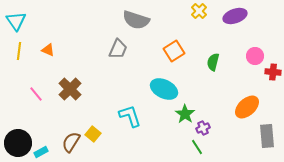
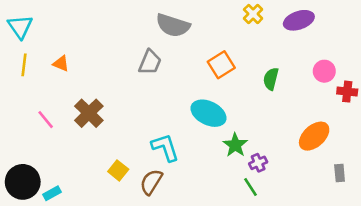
gray rectangle: (267, 136) -> (340, 173), size x0.6
brown semicircle: (71, 142) -> (151, 182), moved

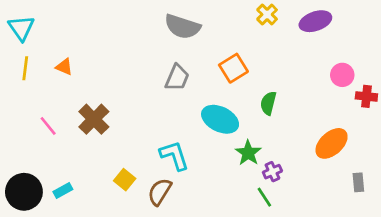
gray trapezoid: (150, 62) -> (177, 78), moved
green semicircle: (271, 79) -> (268, 103), moved
cyan rectangle: (52, 193) -> (63, 190), moved

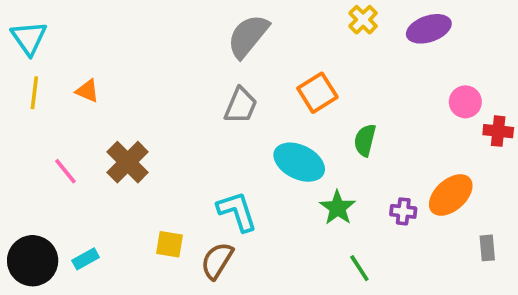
gray semicircle: (182, 27) -> (248, 36), turned 111
purple cross: (272, 172) -> (403, 211), moved, turned 30
yellow square: (125, 180) -> (170, 244), turned -30

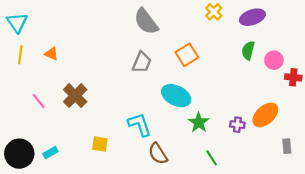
gray semicircle: (248, 36) -> (146, 21), turned -76
green semicircle: (365, 140) -> (248, 50), moved
brown semicircle: (217, 261) -> (158, 154), moved, turned -65

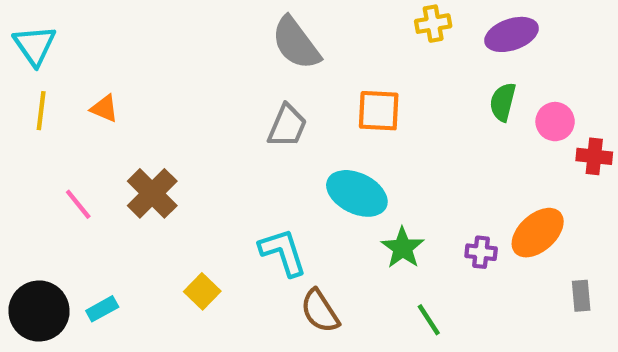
yellow cross: (214, 12) -> (433, 24), turned 35
orange square: (187, 55) -> (379, 111), turned 35
yellow square: (100, 144) -> (202, 291), turned 35

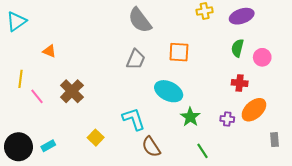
cyan triangle: (35, 45) -> (16, 21), turned 30
yellow line: (41, 111) -> (21, 79), moved
red cross: (594, 156) -> (240, 83), moved

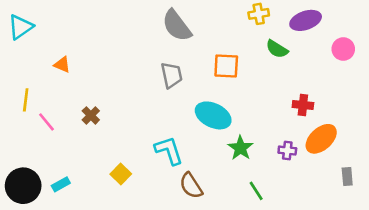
green semicircle: (238, 48) -> (277, 49), moved, turned -72
pink circle: (262, 57) -> (343, 49), moved
gray trapezoid: (136, 59) -> (171, 75), turned -35
brown cross: (72, 91) -> (91, 115), size x0.6

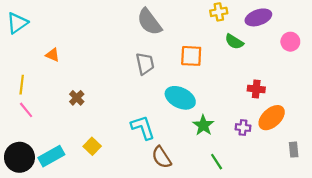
pink line: (47, 122) -> (26, 110), moved
yellow square: (121, 174) -> (92, 146), moved
cyan rectangle: (61, 184) -> (51, 156), size x1.6

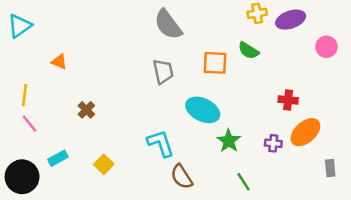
yellow cross: (219, 12) -> (257, 13), moved
green semicircle: (234, 42) -> (249, 50), moved
cyan rectangle: (51, 156) -> (58, 158), moved, size x0.7

